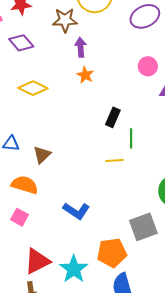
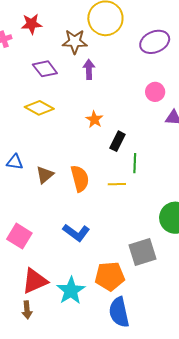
purple diamond: (21, 43) -> (45, 69), moved
orange star: (85, 75) -> (94, 119), moved
orange semicircle: (25, 185) -> (80, 179), moved, turned 56
pink square: (20, 217) -> (19, 236), size x1.4

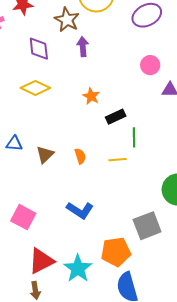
brown star: (75, 42) -> (67, 20), turned 30
purple diamond: (45, 69) -> (39, 49), turned 35
black rectangle: (118, 141) -> (116, 117), turned 42
orange semicircle: (80, 179) -> (80, 156), size x0.6

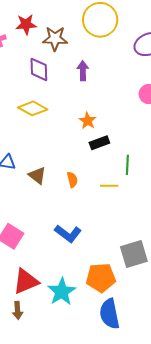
brown star: (67, 20) -> (55, 39), moved, turned -30
black rectangle: (116, 117) -> (99, 143), moved
brown triangle: (45, 154) -> (37, 175), turned -42

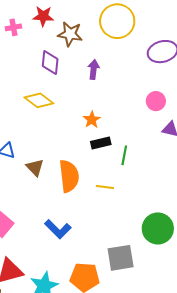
green line: (127, 165) -> (124, 155), moved
orange semicircle: (72, 180) -> (69, 176), size x2.0

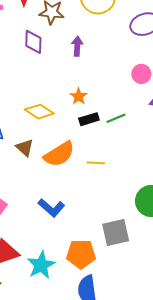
yellow diamond: (39, 100) -> (39, 112), moved
green line: (124, 155) -> (116, 118), moved, turned 60
orange semicircle: (69, 176) -> (59, 154), turned 68

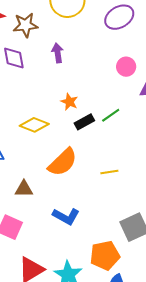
brown triangle: (25, 148) -> (24, 189), moved, turned -30
yellow line: (96, 163) -> (109, 172), moved

